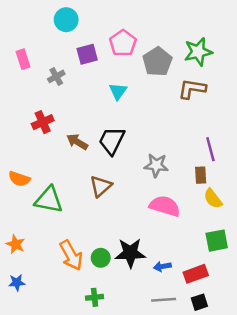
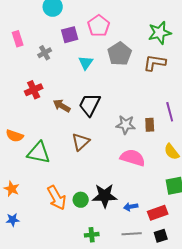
gray pentagon: (157, 62) -> (120, 54), moved
cyan triangle: (118, 91) -> (86, 63), moved
brown rectangle: (201, 175) -> (150, 125), moved
green cross: (95, 297) -> (92, 235), moved

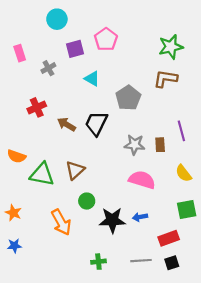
gray pentagon: (120, 54) -> (128, 98), moved
cyan triangle: (86, 63) -> (92, 79), turned -35
brown triangle: (81, 142) -> (75, 170), moved
green circle: (81, 200) -> (87, 201), moved
blue arrow: (131, 207) -> (140, 217), moved

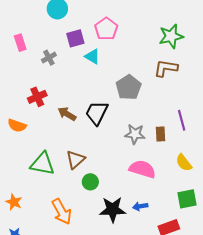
cyan triangle: (92, 79) -> (92, 56), moved
orange semicircle: (17, 156) -> (17, 126), moved
green circle: (87, 201) -> (90, 182), moved

